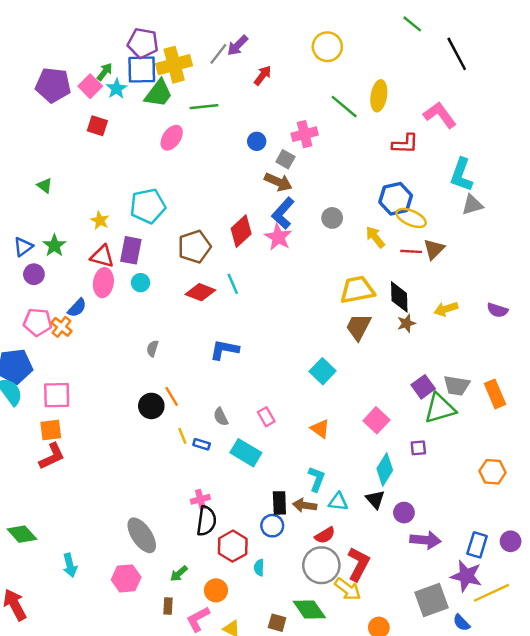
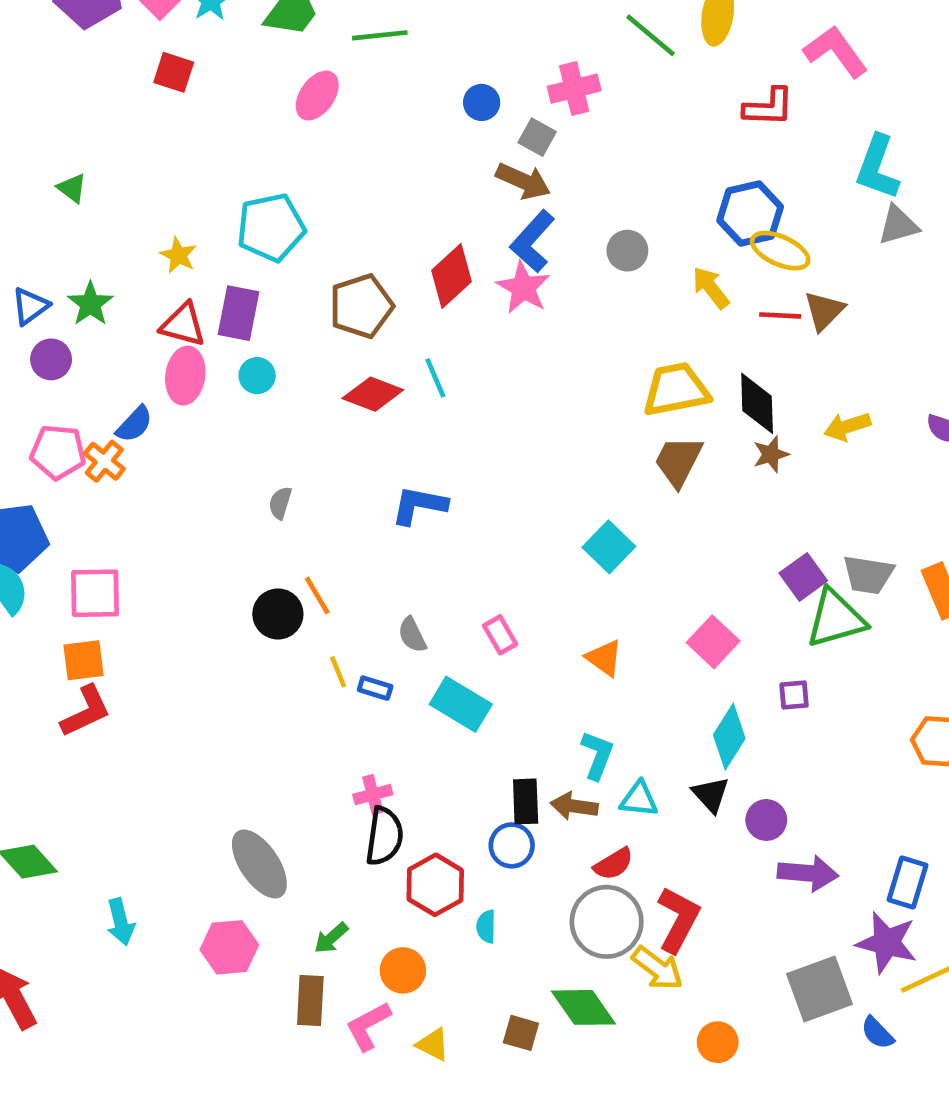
brown rectangle: (168, 606) -> (310, 1001), size x1.5

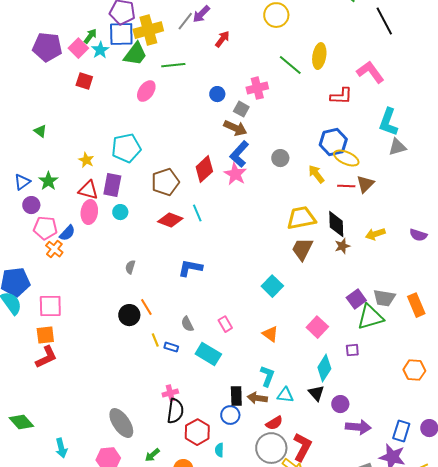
pink pentagon: (58, 452) -> (45, 228), moved

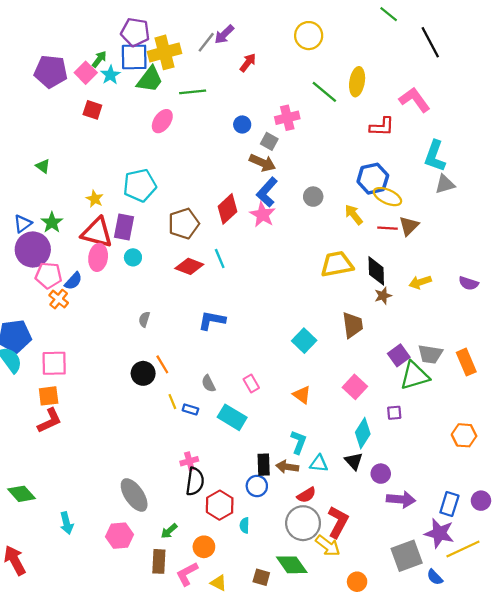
red triangle: (88, 190) -> (97, 233), size x1.4
purple circle: (31, 205) -> (33, 249), size x1.8
brown trapezoid: (302, 249) -> (353, 325), moved, turned 145

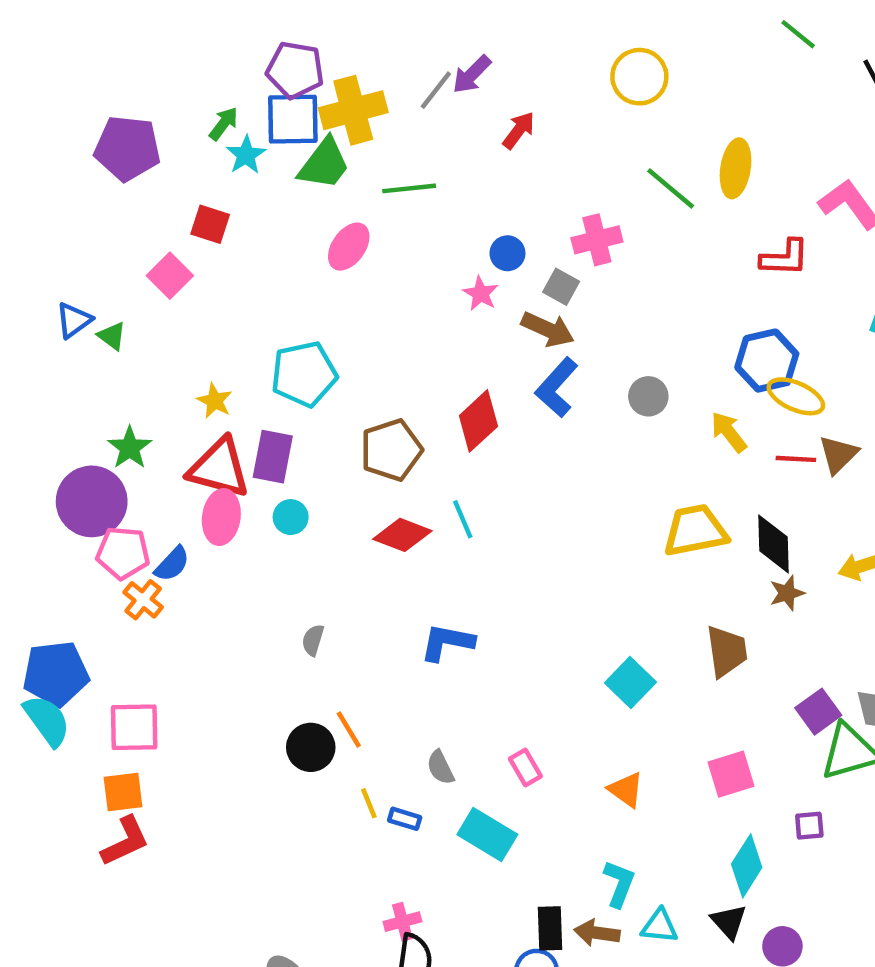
pink square: (86, 73) -> (170, 276), moved
pink star: (262, 215) -> (481, 293), moved, size x0.7
blue triangle: (23, 224) -> (74, 320), moved
pink square: (355, 387) -> (731, 774), turned 30

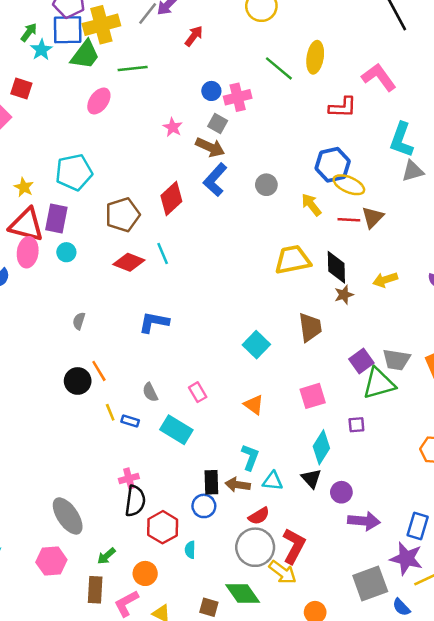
blue circle: (507, 253) -> (211, 91), moved

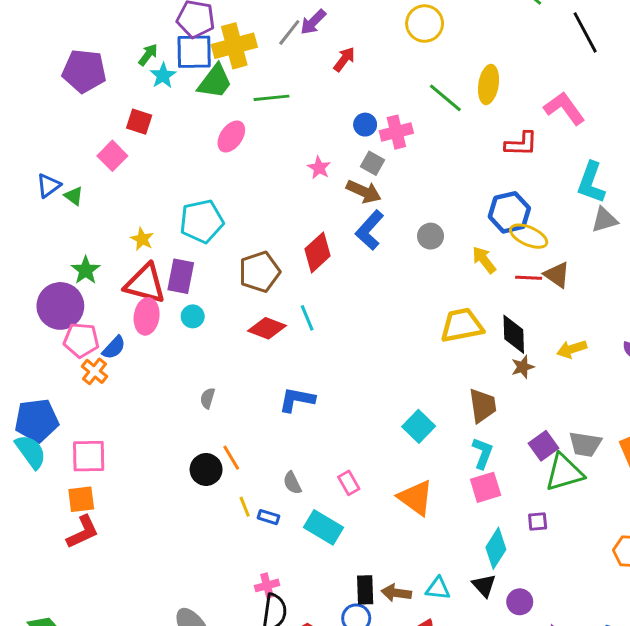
brown triangle: (373, 217) -> (557, 275), turned -40
orange triangle: (254, 405) -> (416, 498), size x1.5
cyan L-shape: (250, 457) -> (483, 453), moved

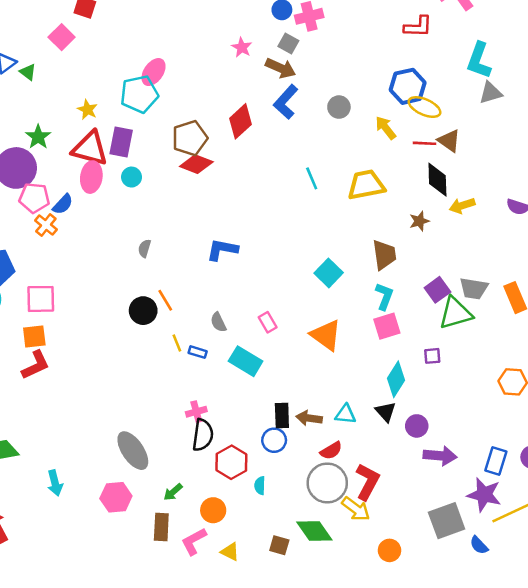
pink ellipse: (231, 136) -> (154, 72), moved
cyan line: (307, 318) -> (312, 178), moved
red diamond: (267, 328) -> (196, 164), moved
black diamond: (514, 334) -> (437, 180), moved

